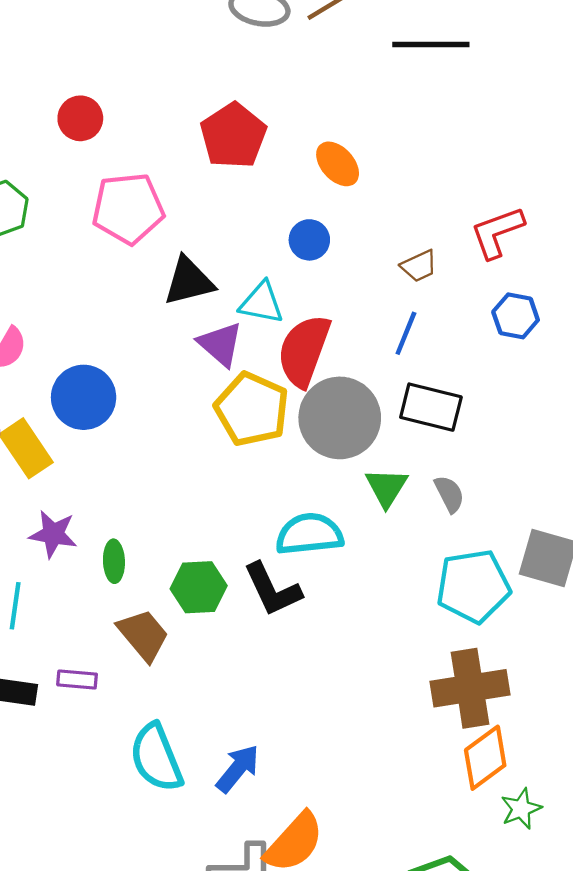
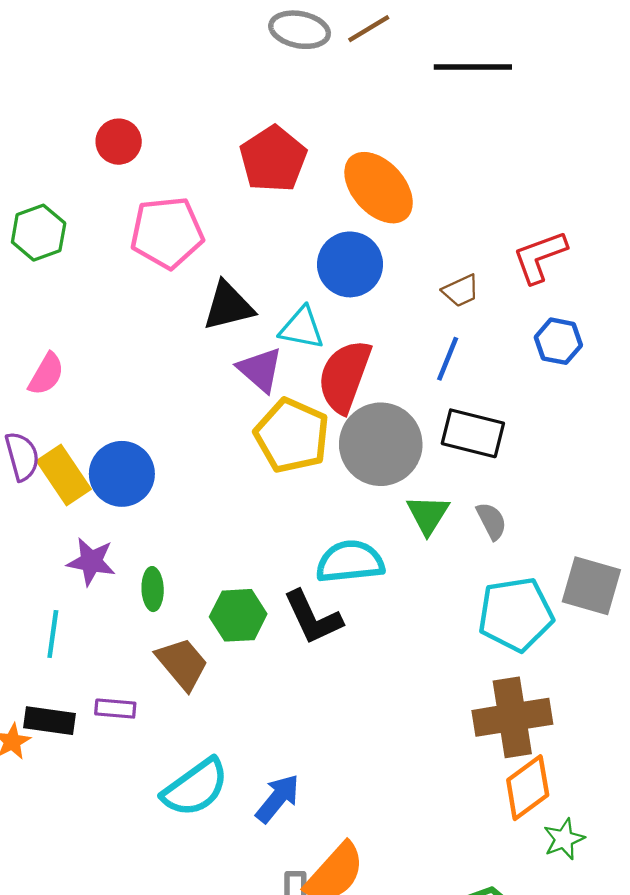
orange ellipse: (338, 164) -> (379, 188), size x1.6
blue circle: (309, 240) -> (350, 264), size x1.6
blue circle: (84, 397) -> (122, 474), moved
cyan semicircle: (156, 758) -> (195, 788), turned -104

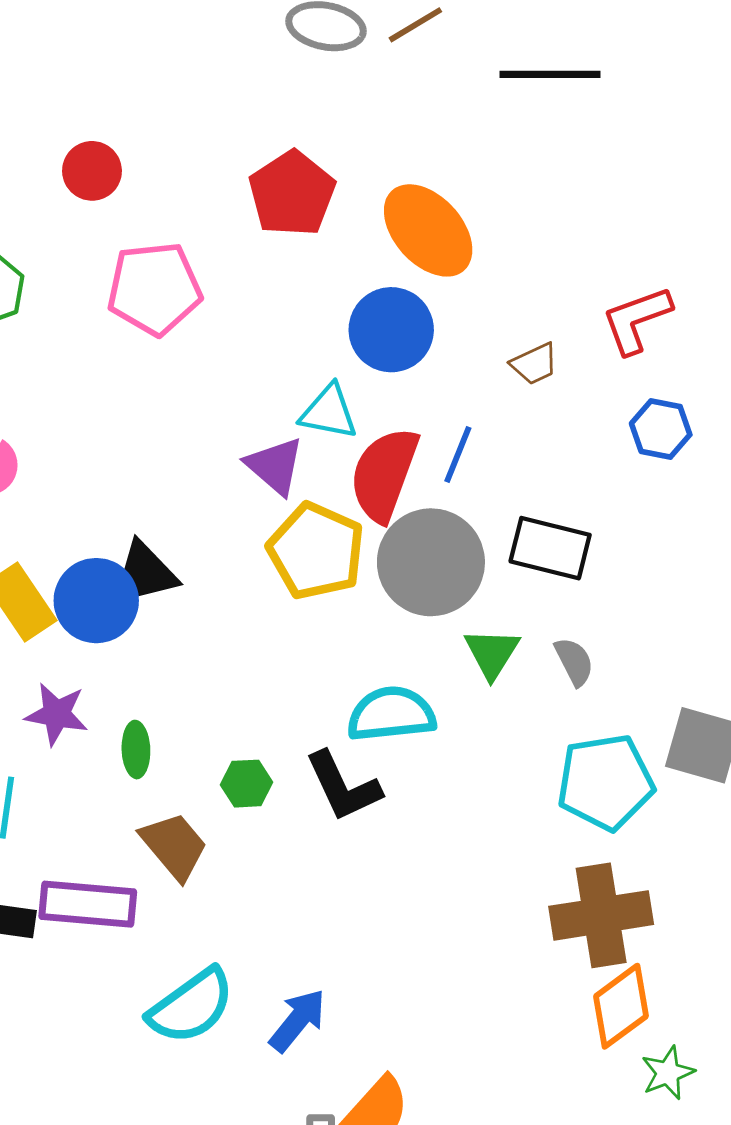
black triangle: (228, 306) -> (144, 574), moved
blue line: (448, 359) -> (458, 455), moved
green hexagon: (238, 615) -> (247, 784), size x0.7
purple rectangle: (115, 709) -> (88, 904), size x1.8

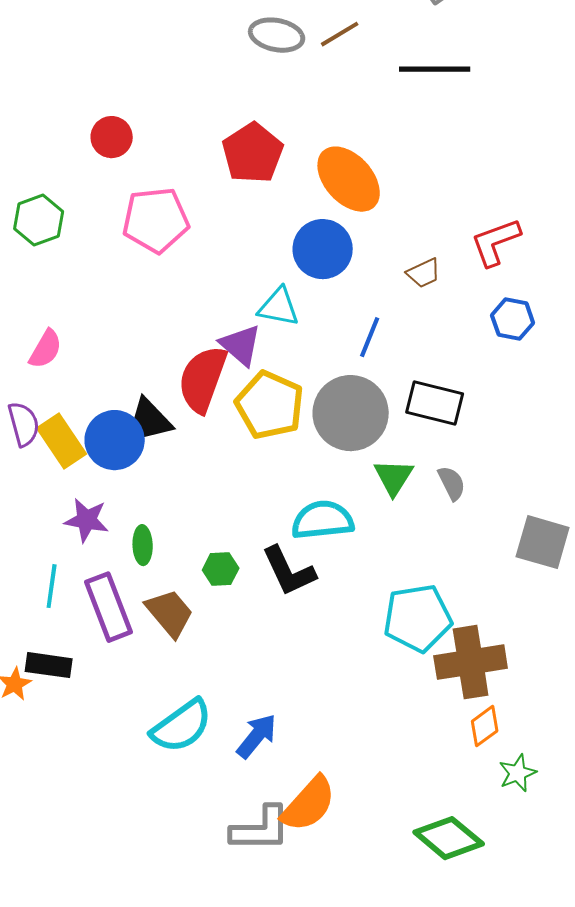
red semicircle: (384, 474) -> (203, 379), moved
cyan pentagon: (605, 782) -> (418, 618), moved
purple rectangle: (88, 904) -> (109, 607), moved, turned 64
orange diamond: (621, 1006) -> (485, 726), size x0.7

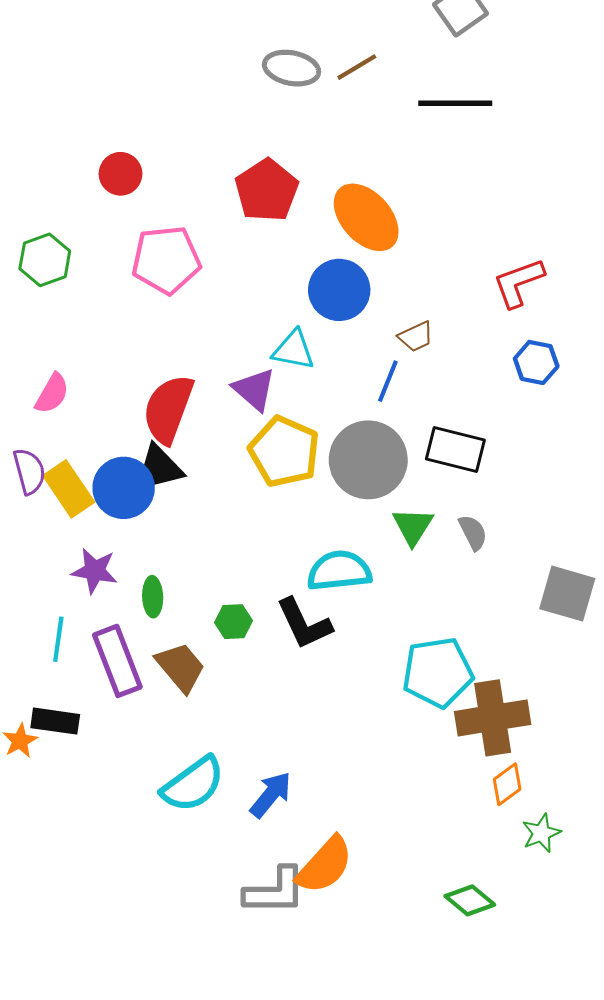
brown trapezoid: (424, 273) -> (416, 337), moved
red semicircle: (203, 379) -> (168, 409), moved
green diamond: (449, 838) -> (470, 900), size x0.7

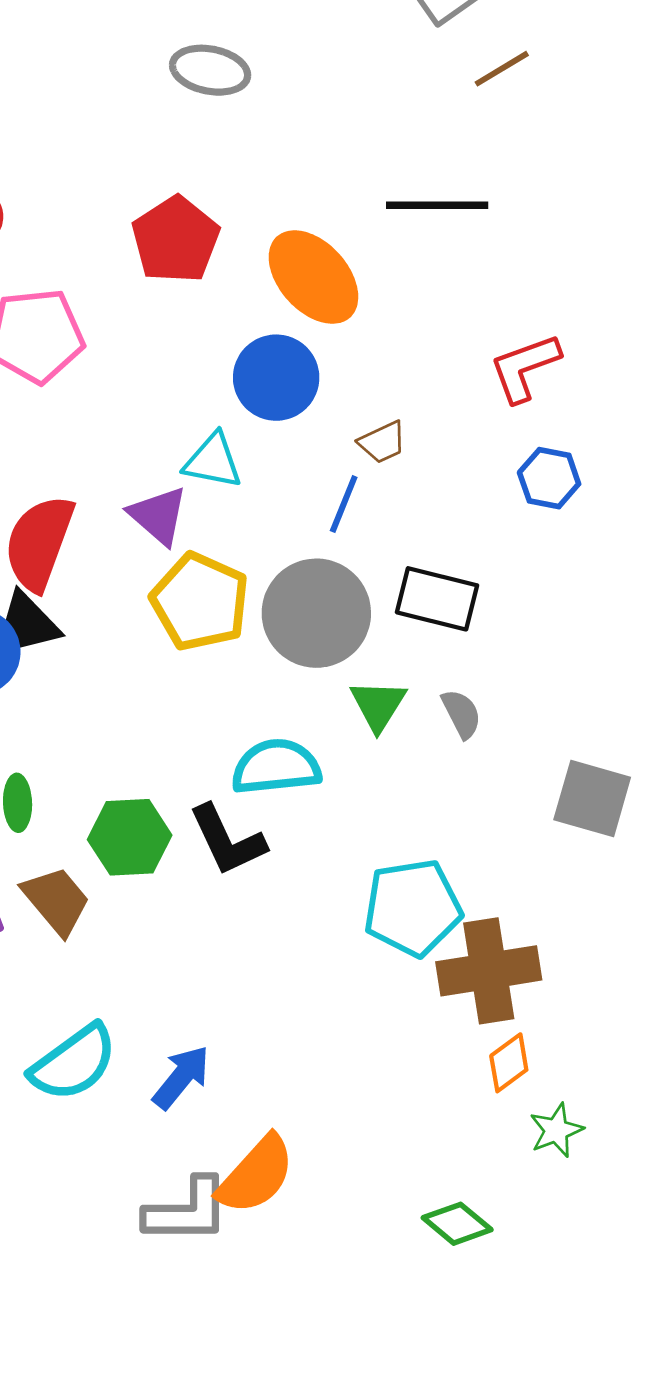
brown line: (357, 67) -> (502, 69), moved
black line: (455, 103) -> (437, 205), moved
green hexagon: (233, 622) -> (130, 837), size x1.6

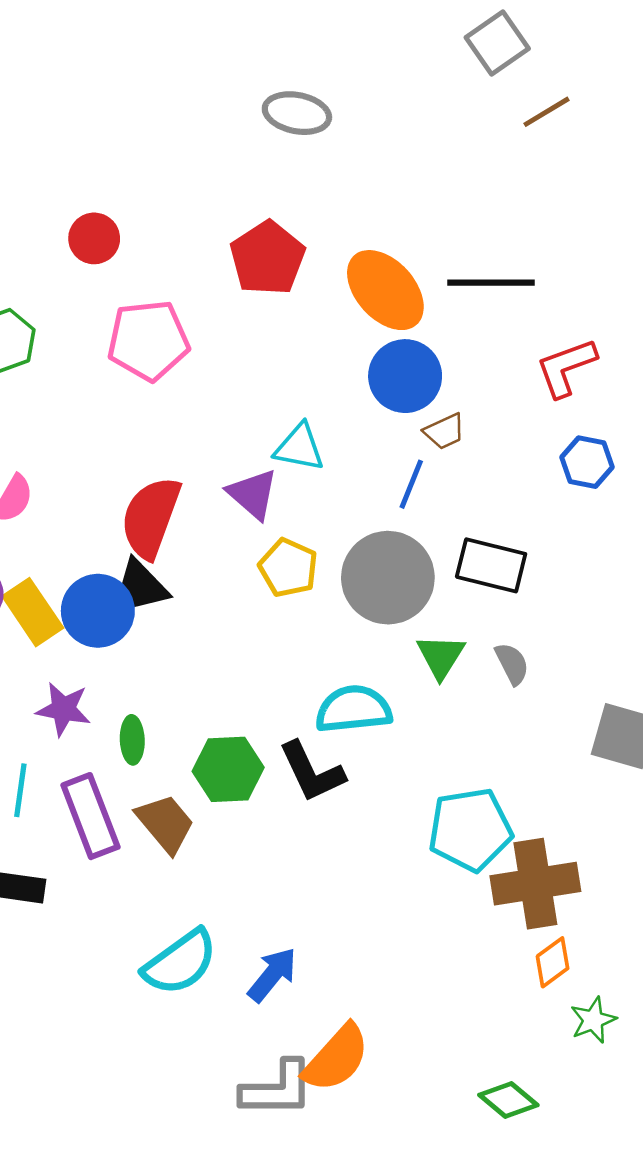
black line: (437, 205) -> (491, 283), moved
blue circle: (276, 378) -> (405, 376), moved
yellow pentagon: (200, 602) -> (288, 568), size x0.7

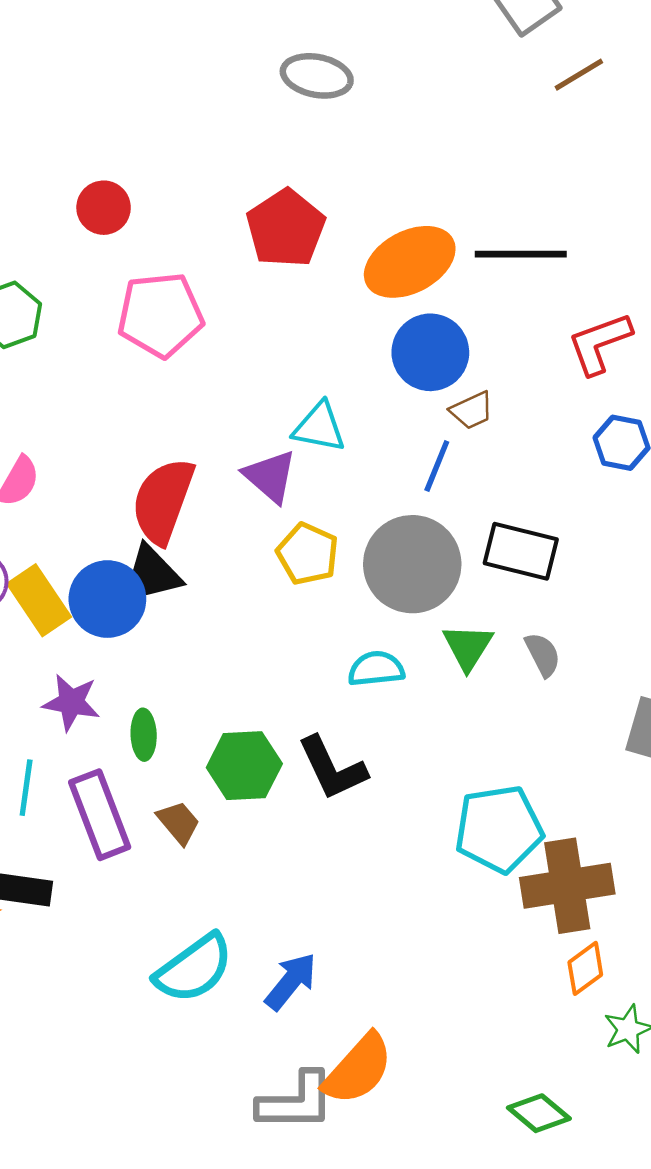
orange ellipse: (385, 290) -> (410, 262), turned -76
cyan semicircle: (353, 709) -> (376, 669), moved, size x0.7
brown trapezoid: (165, 823) -> (178, 822), size x0.7

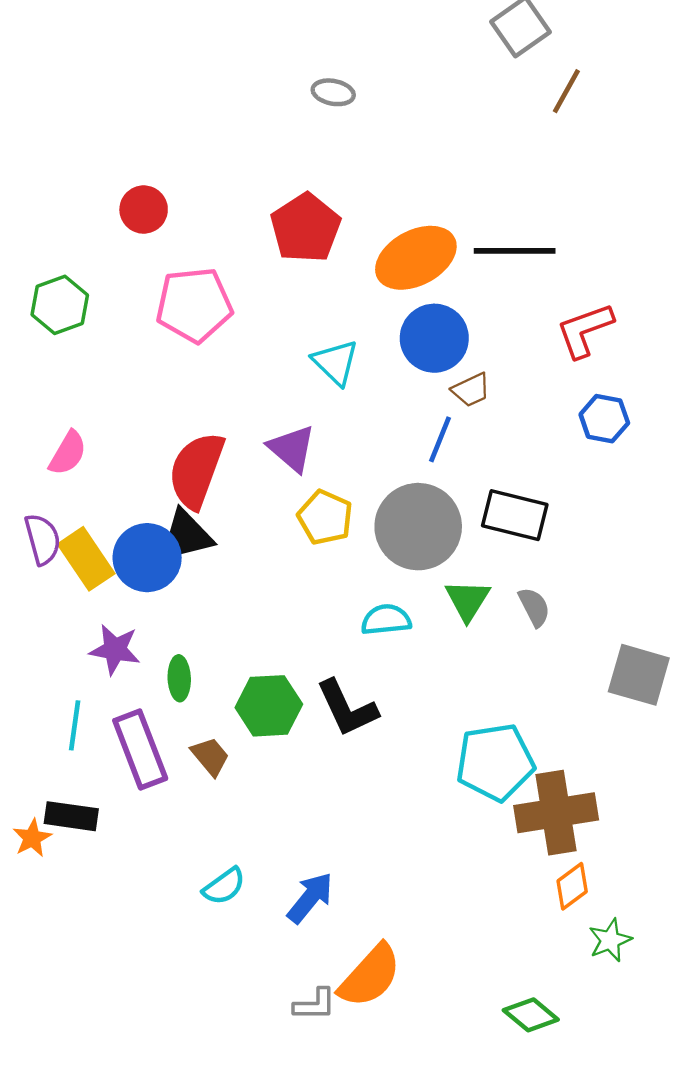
brown line: (579, 75) -> (566, 91), turned -30
gray ellipse: (317, 76) -> (333, 92), size x0.7
cyan triangle: (319, 427) -> (335, 362), moved, turned 33
cyan semicircle: (194, 968) -> (224, 886), size x0.6
gray L-shape: (296, 1102) -> (315, 1005), size x0.6

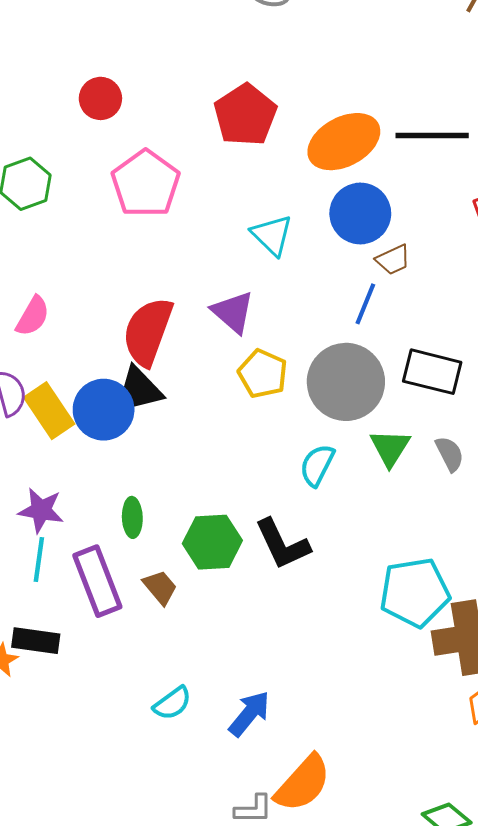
pink pentagon: (194, 305) -> (146, 184), turned -30
cyan semicircle: (386, 620) -> (317, 465), turned -57
purple star: (115, 650) -> (41, 510), moved

